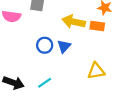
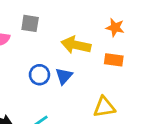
orange rectangle: (97, 26) -> (114, 60), moved

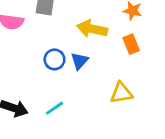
orange rectangle: (114, 60) -> (131, 44), turned 60

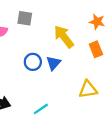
yellow arrow: (92, 29) -> (64, 37), turned 40
cyan line: (54, 108) -> (41, 109), moved

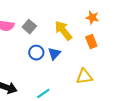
gray square: (25, 18) -> (29, 27), moved, turned 32

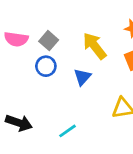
blue circle: (36, 53) -> (46, 66), moved

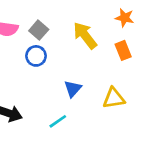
blue triangle: (82, 77) -> (73, 89), moved

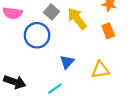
gray square: (39, 30) -> (51, 12), moved
blue circle: (36, 56) -> (37, 35), size x1.5

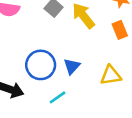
blue circle: (37, 35) -> (41, 65), moved

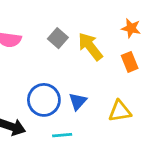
cyan line: (57, 97) -> (62, 135), turned 30

